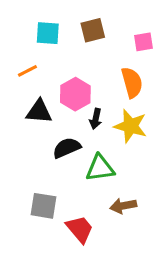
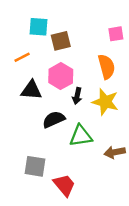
brown square: (93, 30) -> (61, 41), moved
brown arrow: (123, 206) -> (115, 152), moved

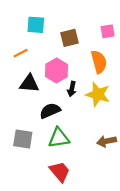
brown square: (61, 41) -> (70, 38), moved
green triangle: (81, 136) -> (59, 138), moved
gray square: (35, 166) -> (23, 139), moved

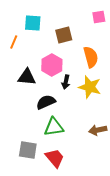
pink square: (108, 31) -> (99, 17), moved
orange line: (21, 53) -> (14, 42), moved, turned -40
gray square: (23, 139) -> (28, 150), moved

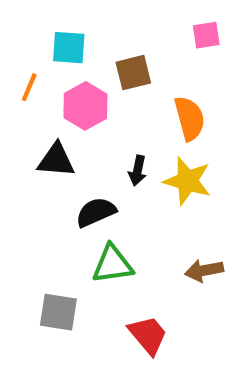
pink hexagon: (52, 65) -> (85, 106), moved
red trapezoid: (55, 158) -> (148, 335), moved

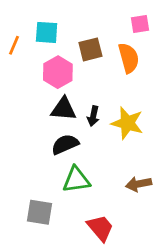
orange line: (29, 87) -> (14, 45), moved
orange semicircle: (190, 118) -> (129, 58), moved
black triangle: (56, 160) -> (64, 109), moved

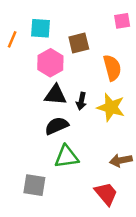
orange semicircle: (129, 58) -> (112, 68), moved
red trapezoid: (100, 228) -> (106, 194), moved

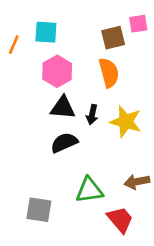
brown square: (79, 43) -> (113, 38), moved
orange semicircle: (112, 68) -> (109, 73), moved
green triangle: (67, 157) -> (89, 190), moved

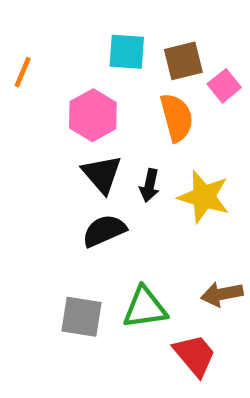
pink square: (138, 24) -> (224, 86), moved, turned -30
cyan square: (46, 32) -> (127, 52), moved
black triangle: (63, 108) -> (102, 174), turned 44
gray square: (39, 210) -> (82, 317), moved

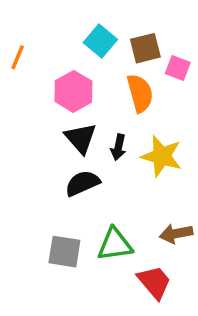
cyan square: (127, 52) -> (100, 41), turned 36
pink square: (224, 86) -> (178, 68), turned -30

